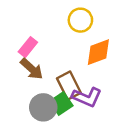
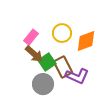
yellow circle: (80, 20) -> (62, 33), moved
green square: (61, 104) -> (47, 62), moved

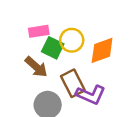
pink rectangle: (31, 37) -> (39, 31), moved, turned 42
green square: (47, 62) -> (53, 48), moved, turned -30

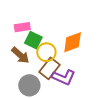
yellow circle: (72, 40) -> (46, 52), moved
brown rectangle: (73, 83) -> (49, 68), turned 65

